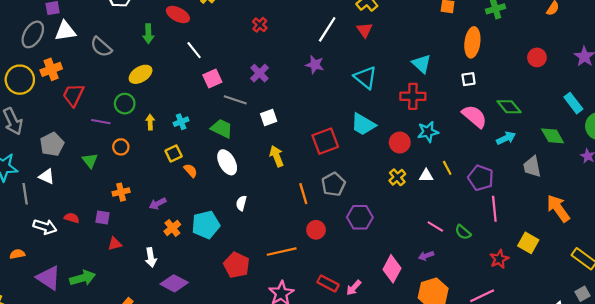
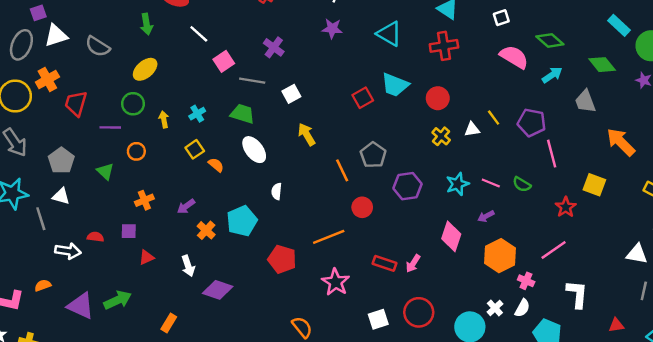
cyan star: (428, 132) -> (458, 184), moved
red square: (325, 141) -> (363, 98), moved, size x0.7

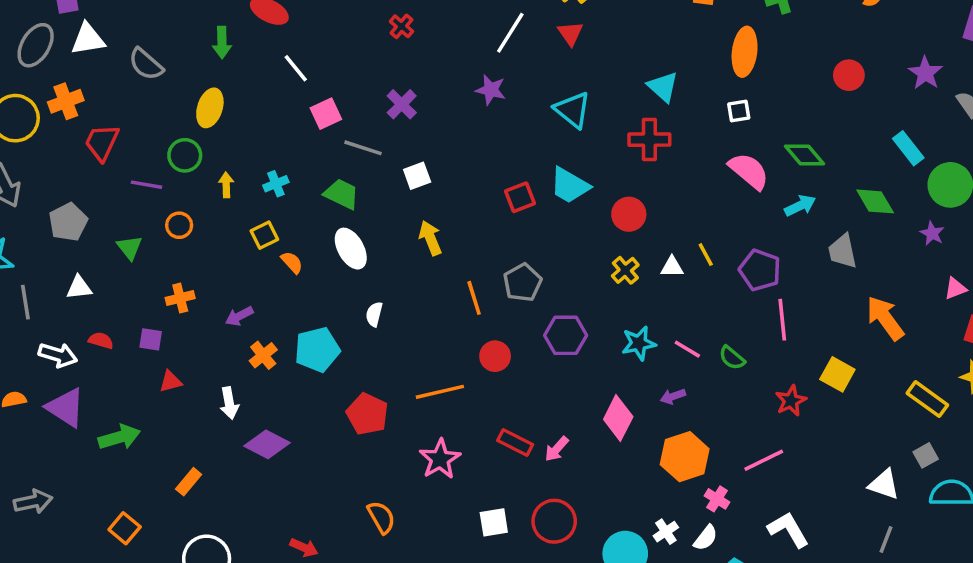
yellow ellipse: (145, 69) -> (210, 108), turned -40
white triangle: (61, 196) -> (79, 287), moved, turned -30
white L-shape: (577, 294) -> (788, 530), turned -44
purple triangle: (81, 306) -> (66, 408), moved

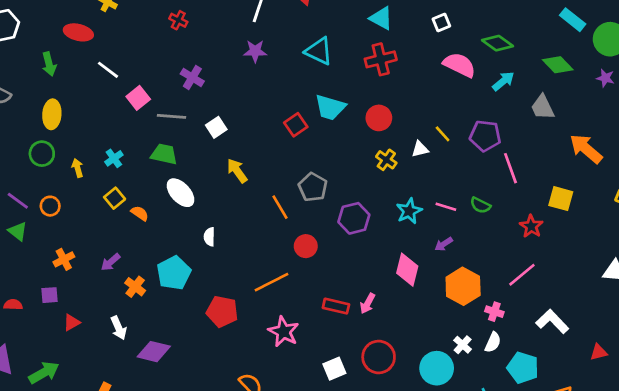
purple line: (147, 185) -> (18, 201), moved, turned 40

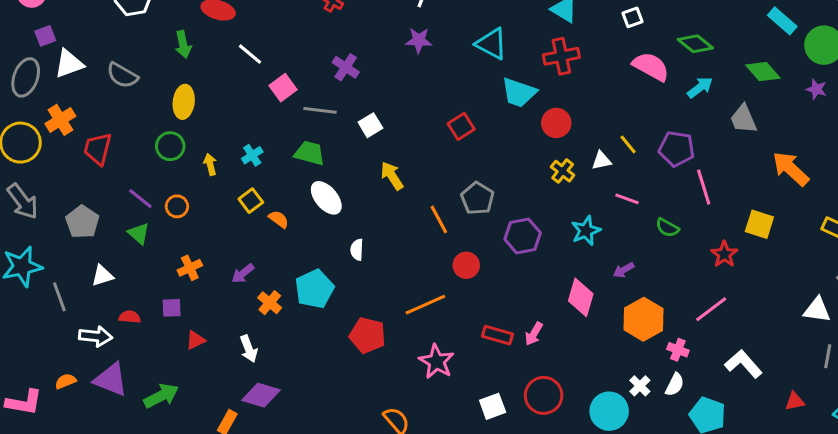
cyan trapezoid: (330, 107) -> (519, 93), moved
pink line: (446, 207) -> (627, 199), moved
purple diamond: (154, 352) -> (261, 395), moved

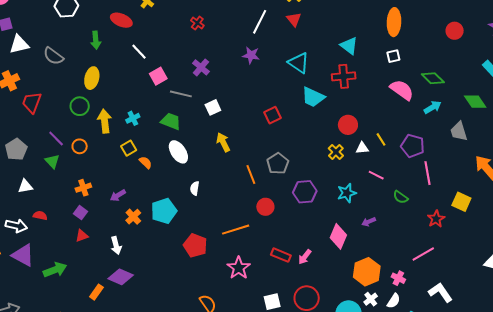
red circle: (556, 123) -> (348, 125), moved
yellow arrow: (210, 164) -> (105, 121), size x1.6
purple square: (172, 308) -> (80, 213), moved, turned 32
orange hexagon: (644, 319) -> (367, 272), moved

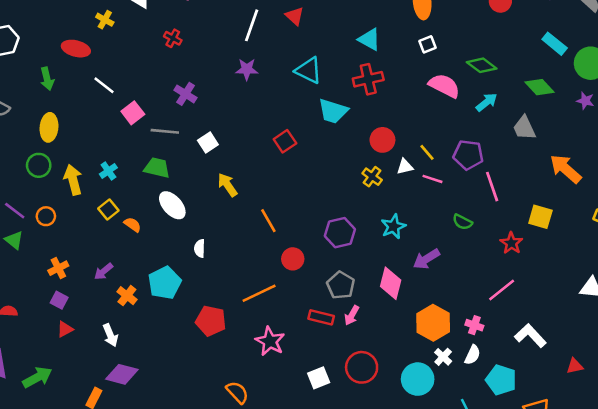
gray pentagon: (278, 164) -> (341, 285), moved
pink line: (376, 175) -> (433, 179), moved
purple arrow: (369, 222) -> (426, 259), size x1.5

